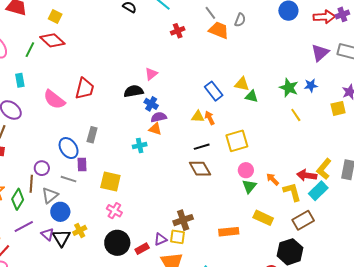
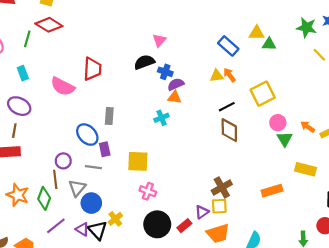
brown diamond: (200, 169) -> (229, 130), turned 40

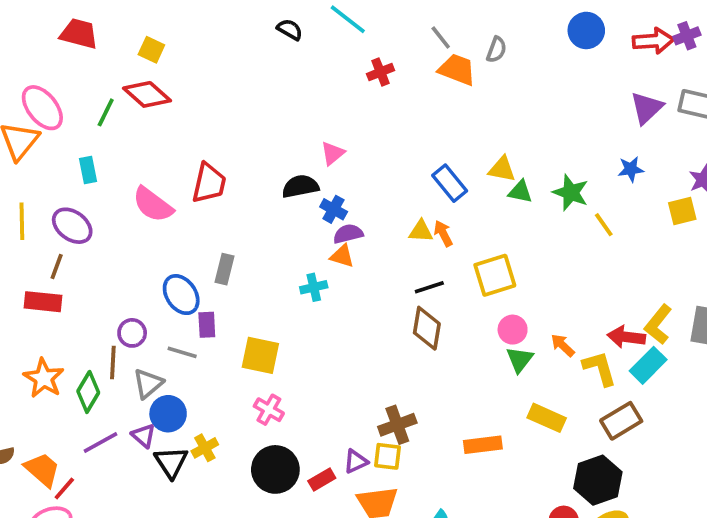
green star: (307, 28) -> (571, 192), moved
purple triangle: (82, 229) -> (144, 436), moved

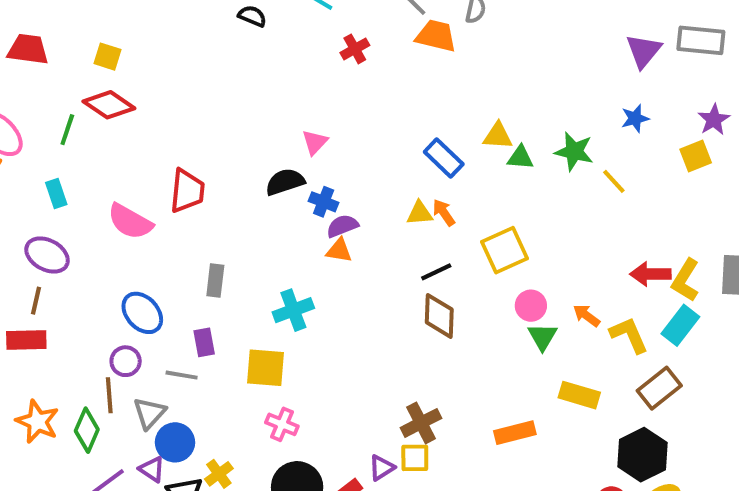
cyan cross: (314, 287) -> (293, 310), moved, size x1.4
blue ellipse: (181, 295) -> (142, 313), moved
red arrow: (626, 337) -> (650, 274), moved

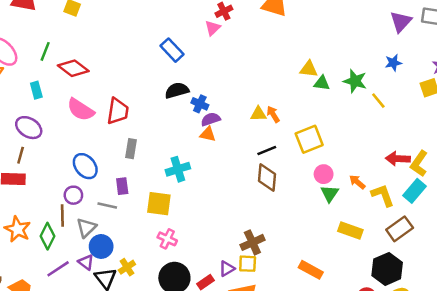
red diamond: (109, 105) -> (73, 68), moved
pink triangle: (315, 142) -> (213, 28), moved
blue rectangle: (444, 158) -> (172, 50), moved
red trapezoid: (187, 191) -> (118, 111), moved
orange rectangle: (515, 433) -> (311, 270), moved, turned 40

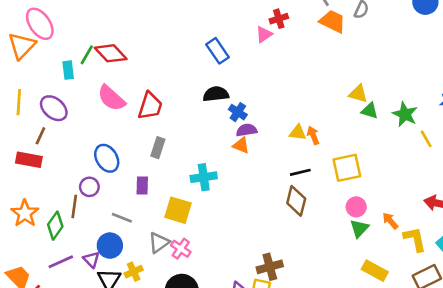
green line: (45, 51) -> (87, 55), moved
gray line: (107, 205) -> (122, 218), moved
gray triangle: (86, 228) -> (159, 243), moved

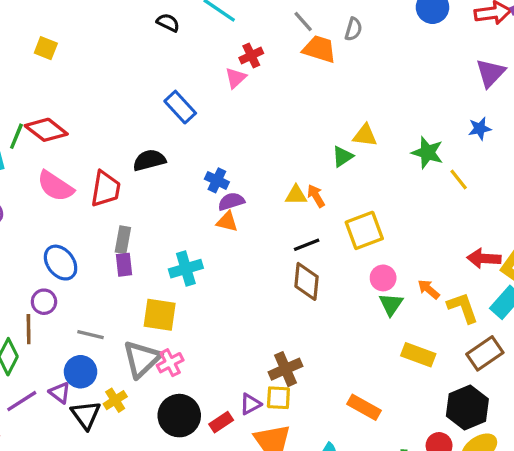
black semicircle: (216, 94) -> (149, 160), moved
green triangle: (370, 111) -> (343, 156), moved, turned -42
purple rectangle: (142, 186) -> (124, 265), moved
gray triangle: (159, 243) -> (142, 359), size x1.4
pink cross: (181, 249) -> (170, 363), turned 36

